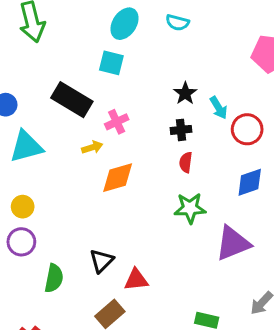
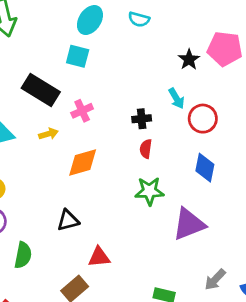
black star: (185, 93) -> (189, 60), moved
yellow arrow: (92, 147) -> (48, 134), moved
blue diamond: (250, 182) -> (205, 168), turned -60
black triangle: (102, 261) -> (68, 220), moved, turned 30

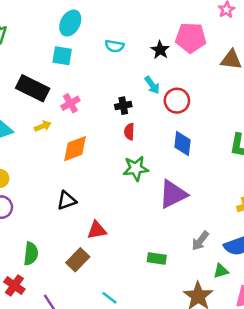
cyan semicircle: (139, 19) -> (114, 46), moved
green semicircle: (23, 255) -> (31, 254), moved

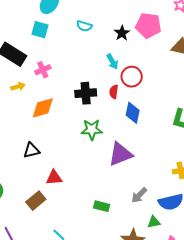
black cross: (123, 106) -> (86, 93), moved, size x1.5
red semicircle: (129, 132) -> (114, 92), moved

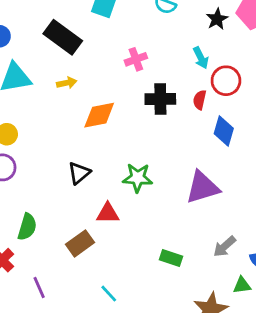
pink cross: (43, 70) -> (136, 59), moved
green star: (92, 130) -> (138, 178), moved
black triangle: (31, 150) -> (79, 173), turned -30

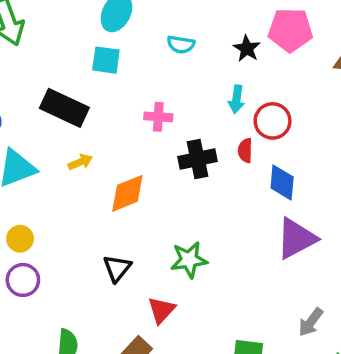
cyan arrow: (201, 58) -> (236, 99), turned 45
pink cross: (136, 59) -> (158, 117), turned 35
purple triangle: (202, 187) -> (296, 238), moved
red triangle: (108, 213) -> (161, 310), turned -35

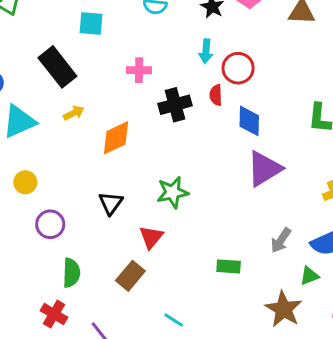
black rectangle: (64, 108) -> (57, 67), turned 30
purple circle: (23, 280) -> (50, 224), moved

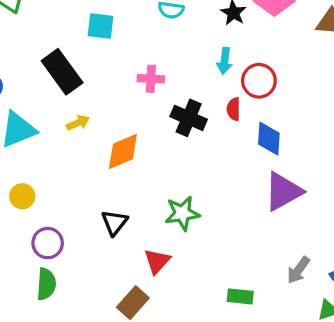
black cross: (175, 105) -> (189, 118), turned 36
green semicircle: (71, 273) -> (46, 284), moved

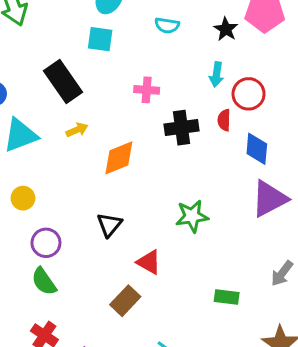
black cross: (189, 118) -> (181, 128), turned -32
green star: (182, 213) -> (192, 216), moved
red triangle: (157, 261) -> (149, 262), turned -44
green semicircle: (46, 284) -> (44, 281), turned 140

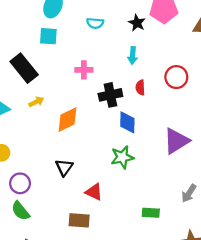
red circle: (249, 94) -> (176, 77), moved
blue diamond: (257, 149) -> (127, 122), moved
brown rectangle: (125, 301) -> (79, 220), turned 55

